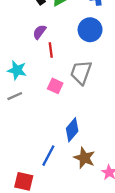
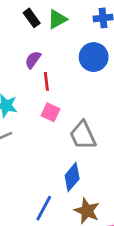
gray trapezoid: (81, 72) -> (83, 135), moved, turned -45
pink square: (55, 86) -> (50, 112), moved

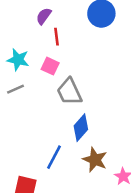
pink square: (50, 112) -> (50, 66), moved
gray trapezoid: (83, 135) -> (69, 92), moved

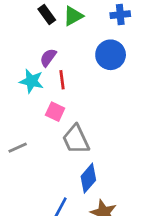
cyan star: (18, 60) -> (31, 81), moved
gray line: (15, 89) -> (18, 148), moved

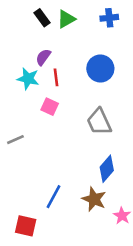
blue circle: (111, 55) -> (100, 69), moved
gray trapezoid: (76, 139) -> (99, 122), moved
blue diamond: (88, 178) -> (107, 169), moved

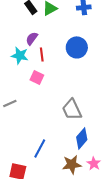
gray trapezoid: (99, 122) -> (72, 109), moved
blue diamond: (107, 169) -> (82, 138), moved
brown star: (94, 199) -> (72, 164), moved, turned -30

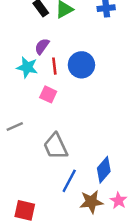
blue circle: (77, 47) -> (81, 65), moved
gray trapezoid: (72, 109) -> (56, 146), moved
blue line: (40, 148) -> (69, 181), moved

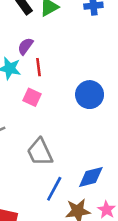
blue circle: (81, 65) -> (90, 95), moved
blue diamond: (104, 170) -> (91, 177), turned 35

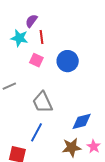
blue circle: (90, 95) -> (68, 61), moved
blue line: (54, 189) -> (36, 132), moved

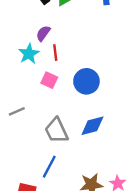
cyan star: (19, 38) -> (29, 54), turned 30
blue diamond: (82, 121) -> (92, 126), moved

